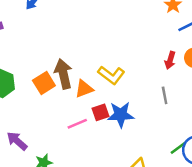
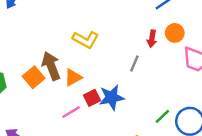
yellow L-shape: (111, 75) -> (86, 40), moved
gray line: (165, 95) -> (134, 64), moved, turned 42
green line: (178, 148) -> (162, 116), moved

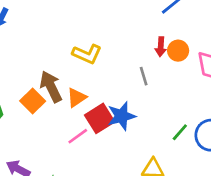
orange circle: (175, 33) -> (178, 51), moved
gray line: (134, 64) -> (144, 76), turned -35
red square: (92, 98) -> (100, 118), size x1.5

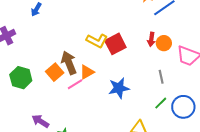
gray line: (144, 76) -> (161, 77), moved
red square: (100, 118) -> (115, 44), moved
pink line: (78, 136) -> (75, 84), moved

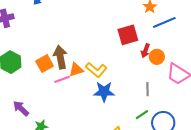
yellow L-shape: (97, 41) -> (96, 70), moved
red square: (115, 44) -> (128, 35), moved

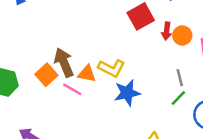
orange triangle: (76, 70) -> (87, 74), turned 42
pink line: (62, 79) -> (72, 89), turned 63
green line: (142, 115) -> (178, 98), moved

